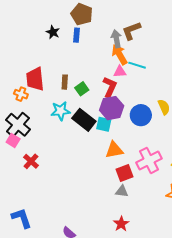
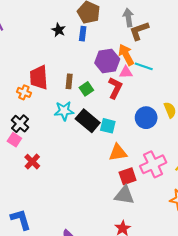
gray arrow: (116, 39) -> (128, 18), moved
purple hexagon: (112, 108) -> (107, 61), moved
black cross: (18, 125) -> (20, 124), size x0.7
gray triangle: (122, 191) -> (124, 195), size x1.5

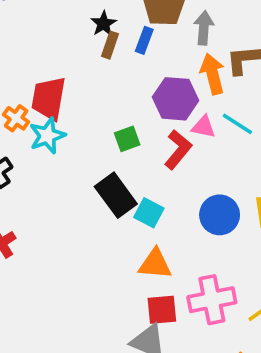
gray arrow: (128, 18) -> (204, 28), moved
orange arrow: (126, 55) -> (212, 74), moved
brown rectangle: (69, 81) -> (110, 45), moved
cyan star: (64, 111) -> (47, 136), moved, turned -30

